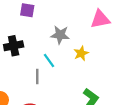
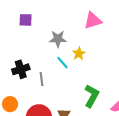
black cross: (14, 46) -> (21, 69), moved
cyan line: (49, 61) -> (62, 63), moved

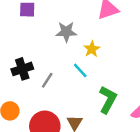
cyan line: (62, 63) -> (80, 70), moved
gray line: (41, 79) -> (47, 80), turned 40

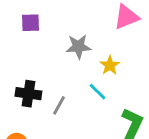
black cross: (22, 69) -> (28, 94), turned 30

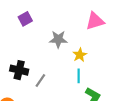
purple square: (30, 23) -> (25, 19), turned -32
cyan line: (97, 92) -> (79, 76), moved, turned 40

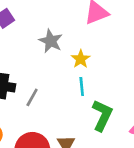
gray star: (58, 39) -> (51, 41), turned 30

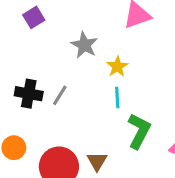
gray line: (32, 97) -> (60, 95), moved

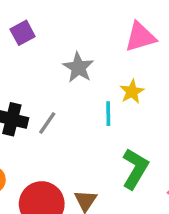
yellow star: (117, 67) -> (132, 92), moved
cyan line: (117, 98) -> (108, 114), moved

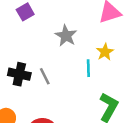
gray line: (47, 123) -> (45, 76), turned -60

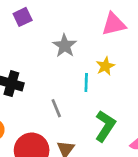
gray line: (45, 76) -> (56, 108), moved

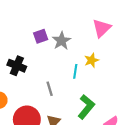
purple square: (23, 17) -> (41, 36), moved
pink triangle: (114, 24) -> (102, 28), turned -36

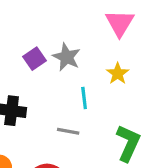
cyan line: (75, 71) -> (84, 98), moved
gray line: (50, 89) -> (68, 131), turned -48

